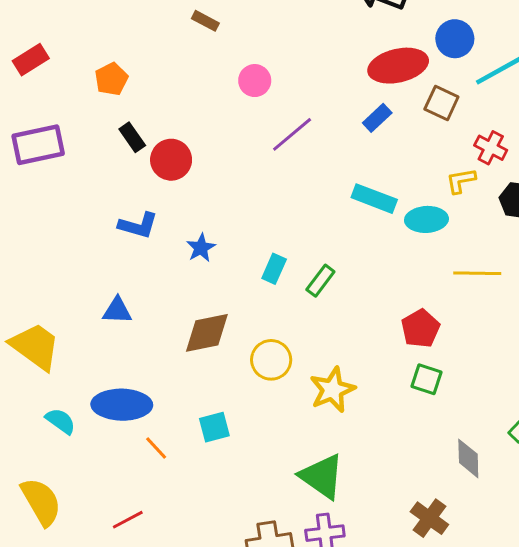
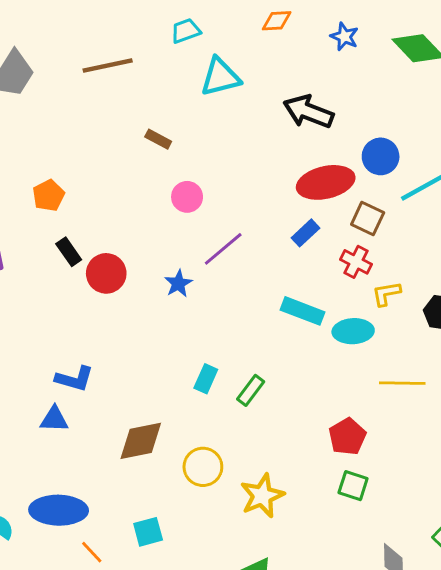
brown rectangle: (205, 21) -> (158, 139), moved
red cross: (491, 148) -> (356, 262), moved
blue L-shape: (138, 225) -> (74, 379), moved
blue star: (201, 248) -> (178, 283), moved

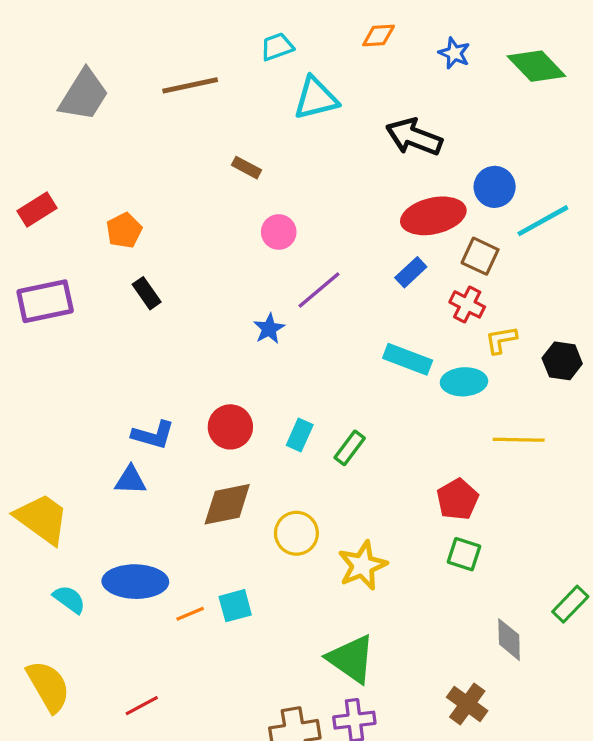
red circle: (106, 273) -> (230, 427), moved
orange line: (92, 552) -> (190, 614), moved, turned -70

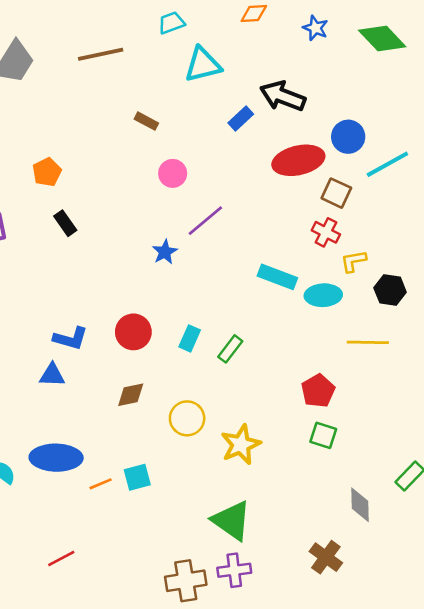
blue rectangle: (411, 272) -> (241, 118), moved
black hexagon: (562, 361) -> (390, 290), moved
brown diamond: (227, 504) -> (131, 395), size x0.7

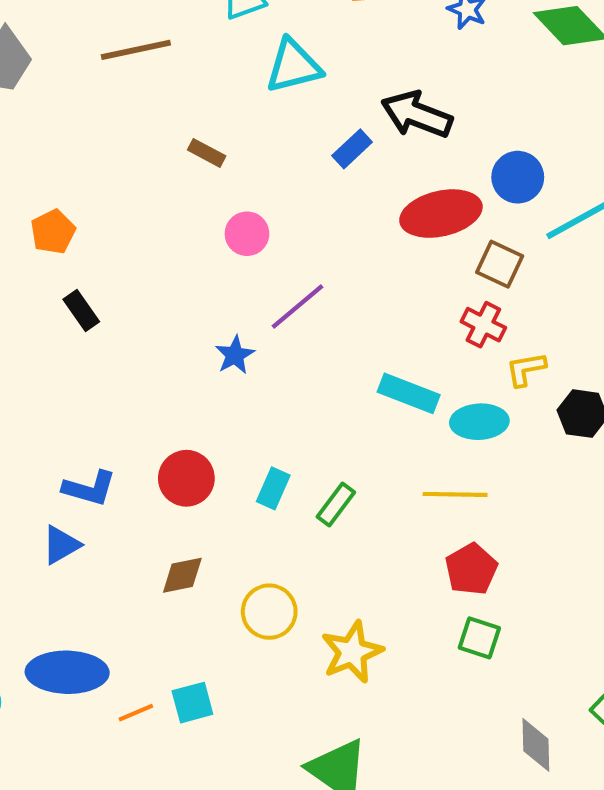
yellow line: (368, 342) -> (455, 494), moved
blue triangle: (52, 375) -> (61, 545), turned -32

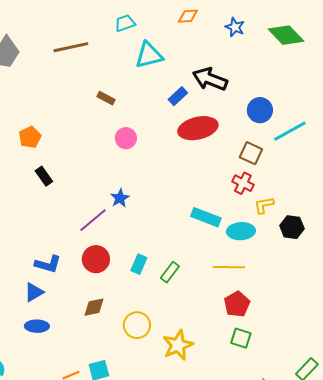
red ellipse: (441, 214) -> (198, 128), moved
purple line: (297, 306) -> (93, 220), moved
blue ellipse: (67, 672) -> (37, 326), moved, size x0.6

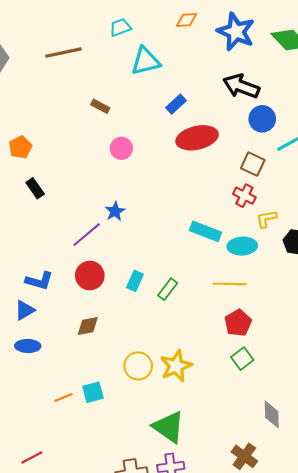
blue star: (235, 27) -> (236, 32), size x1.8
black arrow: (210, 79) -> (241, 86), moved
yellow circle: (137, 325) -> (138, 366), moved
green square: (241, 338) -> (242, 359), turned 35

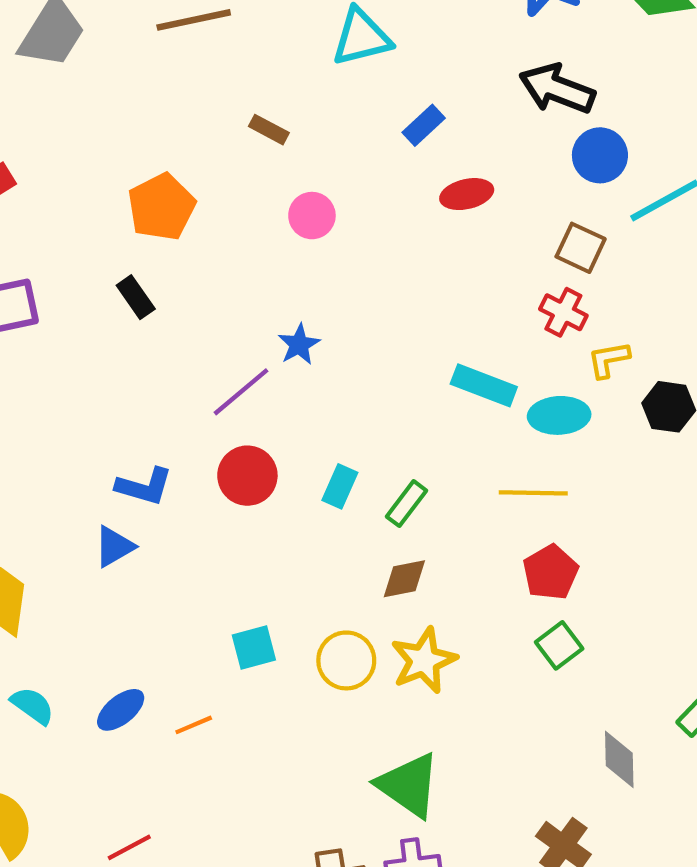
red ellipse: (197, 138) -> (467, 194), size x0.6
orange pentagon: (20, 147) -> (161, 207), moved, size x1.4
brown diamond: (88, 326) -> (404, 579), moved
blue ellipse: (28, 346) -> (121, 710), moved, turned -40
cyan square: (93, 392) -> (254, 648), moved

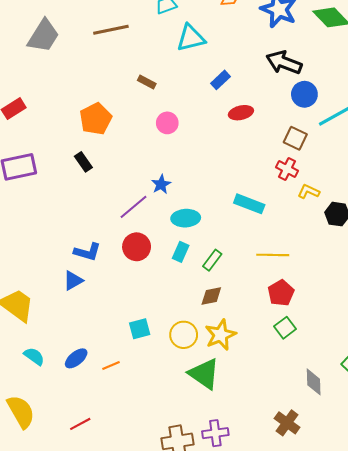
yellow L-shape: (609, 360) -> (309, 192), turned 35
cyan ellipse: (559, 415) -> (186, 218), moved
green triangle: (409, 785) -> (204, 374), moved

